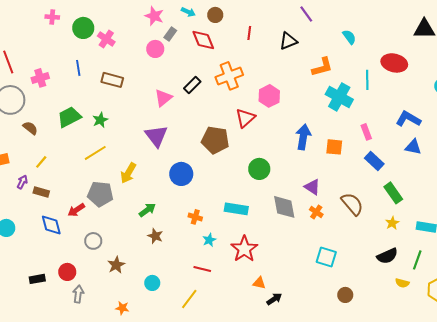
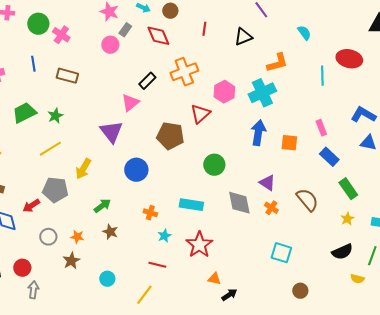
cyan cross: (339, 97) -> (262, 93), moved, turned 36
pink triangle: (163, 98) -> (130, 103), moved
orange star: (122, 308) -> (77, 237), moved

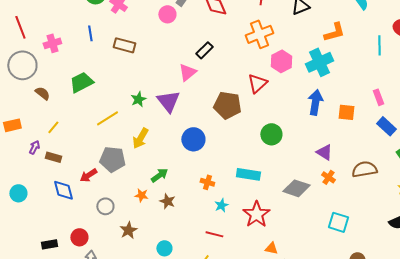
orange cross: (184, 72) -> (259, 34), moved
green star: (55, 116) -> (138, 99), moved
brown semicircle: (307, 200) -> (364, 169), turned -60
gray diamond: (239, 203) -> (296, 188), moved, turned -60
orange star: (77, 237) -> (141, 195), moved

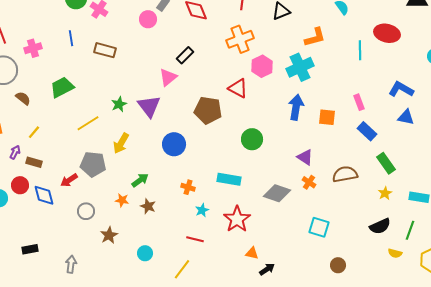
red triangle: (257, 83) -> (238, 88), turned -50
red circle: (79, 237) -> (20, 185), moved

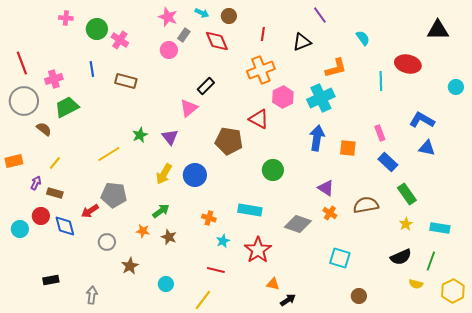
green trapezoid: (62, 87) -> (67, 107), moved
purple triangle: (149, 106) -> (170, 137), size x0.7
yellow arrow: (121, 143) -> (164, 174), moved

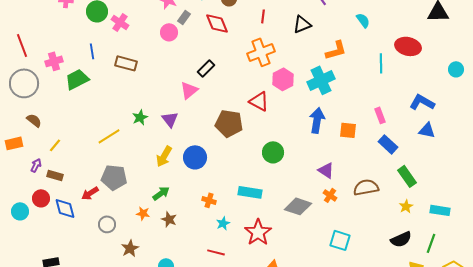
green trapezoid: (67, 107) -> (77, 79), moved
brown semicircle: (44, 129) -> (34, 120), moved

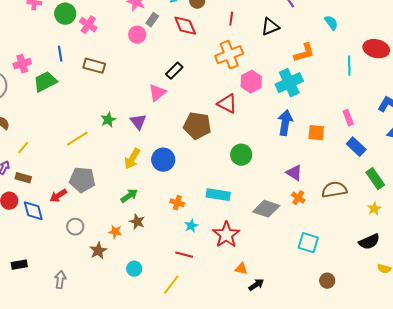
orange star: (143, 213) -> (115, 232), moved

